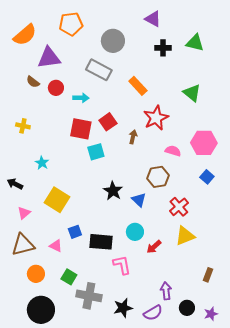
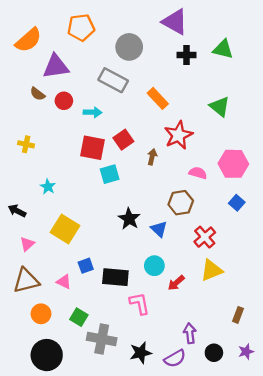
purple triangle: (153, 19) -> (175, 22), size x1.4
purple star: (211, 314) -> (246, 352), moved

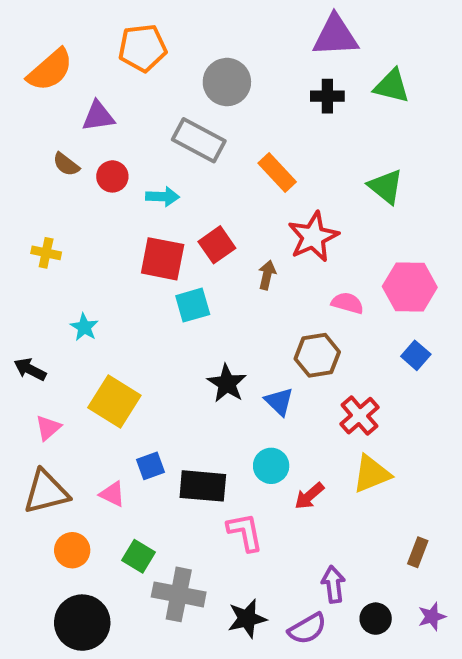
purple triangle: (175, 22) -> (335, 36), moved, turned -32
purple triangle: (56, 66) -> (98, 116), size x0.7

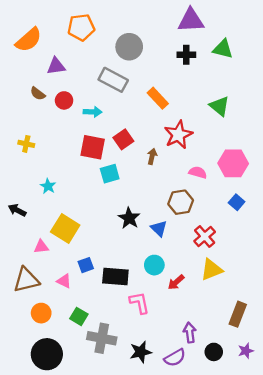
pink triangle: (48, 428) -> (41, 247), moved, turned 35
brown rectangle: (418, 552) -> (238, 314), size x1.5

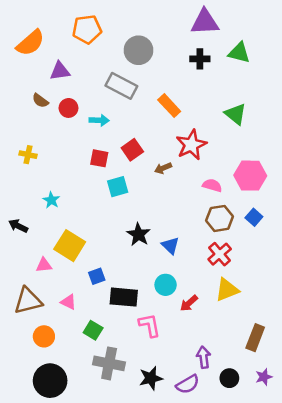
red square: (93, 147) -> (99, 158), size x0.7
brown arrow: (152, 156) -> (163, 168), turned -126
brown hexagon: (181, 202) -> (220, 218), moved
blue square: (86, 265) -> (97, 276), moved
green square: (79, 316) -> (93, 330), moved

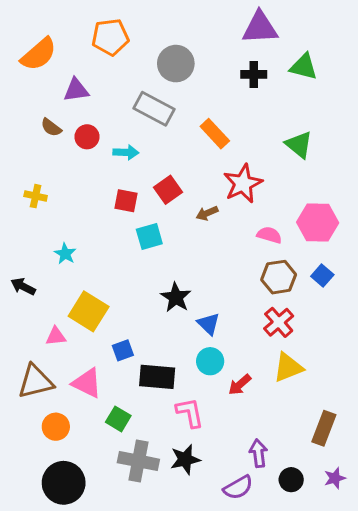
blue triangle: (170, 246) -> (209, 324), moved
pink triangle: (68, 302) -> (87, 383), size x1.5
black star: (151, 378) -> (185, 459), moved

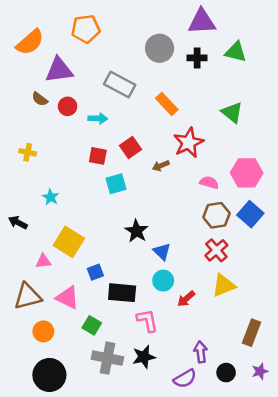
gray circle: (176, 64) -> (160, 48), moved
purple triangle: (76, 90) -> (59, 70), size x1.4
blue square: (322, 276) -> (250, 214), size x1.5

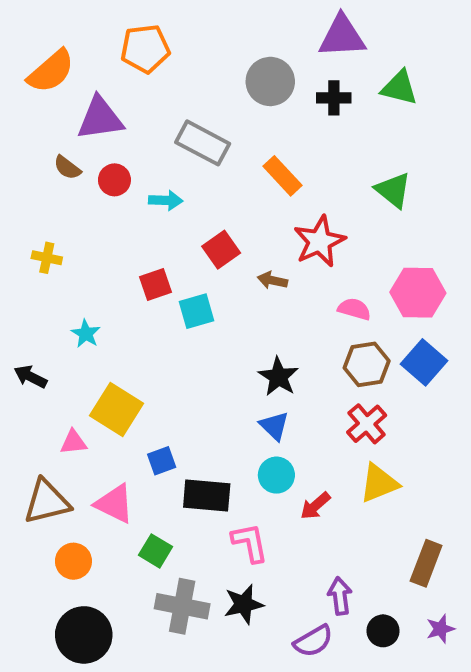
red square: (98, 156) -> (155, 284), moved, turned -30
brown arrow: (161, 166) -> (272, 280), turned 35
black star: (137, 231) -> (278, 377), moved

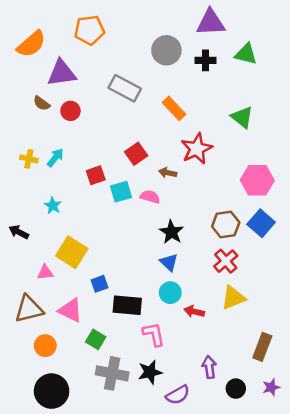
cyan arrow: (166, 200) -> (55, 158), moved, turned -54
pink semicircle: (354, 309) -> (150, 197), moved
red arrow: (315, 506) -> (194, 312), turned 54
purple semicircle: (313, 641) -> (178, 395), moved

